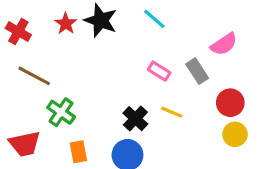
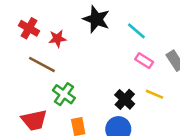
cyan line: (154, 19) -> (136, 31), moved
red star: (66, 24) -> (57, 39), moved, turned 30

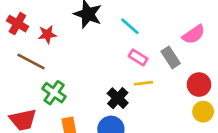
yellow line: (154, 94) -> (143, 83), moved, turned -30

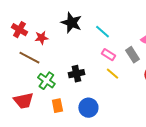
yellow line: (143, 83) -> (112, 74), turned 48
black cross: (118, 98) -> (76, 74), moved, turned 35

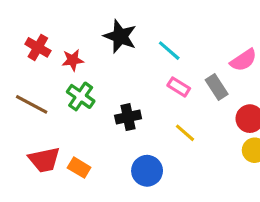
brown line: (29, 58) -> (32, 104), moved
yellow line: (112, 74) -> (185, 133), moved
green cross: (46, 81) -> (81, 96), moved
orange rectangle: (57, 106) -> (79, 168), moved, turned -48

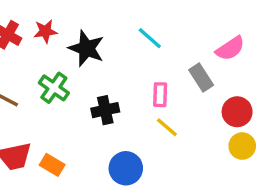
black star: (120, 36) -> (86, 48), moved
red star: (73, 60) -> (45, 31), moved
pink rectangle: (179, 87) -> (160, 95), moved, turned 60

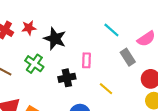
cyan line: (150, 38) -> (111, 30), moved
pink rectangle: (160, 95) -> (86, 60), moved

